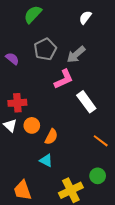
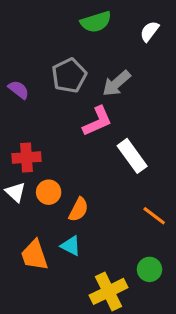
green semicircle: (33, 14) -> (96, 22), moved, turned -150
white semicircle: (85, 17) -> (149, 31), moved
orange trapezoid: (23, 190) -> (34, 255), moved

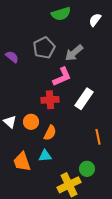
white rectangle: (132, 156) -> (84, 99), turned 70
red cross: (27, 157) -> (50, 100), moved
orange line: (154, 216) -> (98, 137), turned 42
cyan triangle: (71, 246) -> (45, 156), turned -32
green circle: (149, 269) -> (87, 169), moved

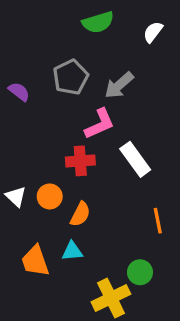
white rectangle: (84, 99) -> (135, 159), turned -70

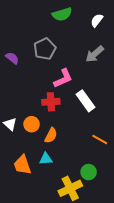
gray arrow: (119, 85) -> (95, 54), moved
orange line: (158, 221) -> (100, 139), turned -49

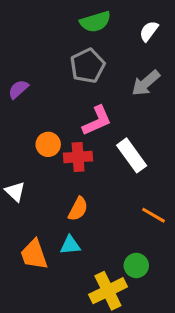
gray pentagon: (45, 49) -> (88, 66), moved
purple semicircle: (12, 58) -> (18, 89), turned -80
orange circle: (32, 124) -> (48, 144), moved

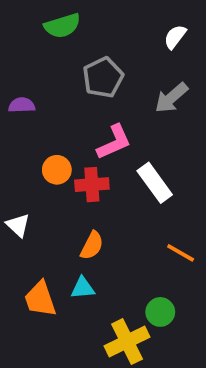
green semicircle: (95, 22) -> (62, 26), moved
purple semicircle: (18, 89) -> (22, 105), turned 40

